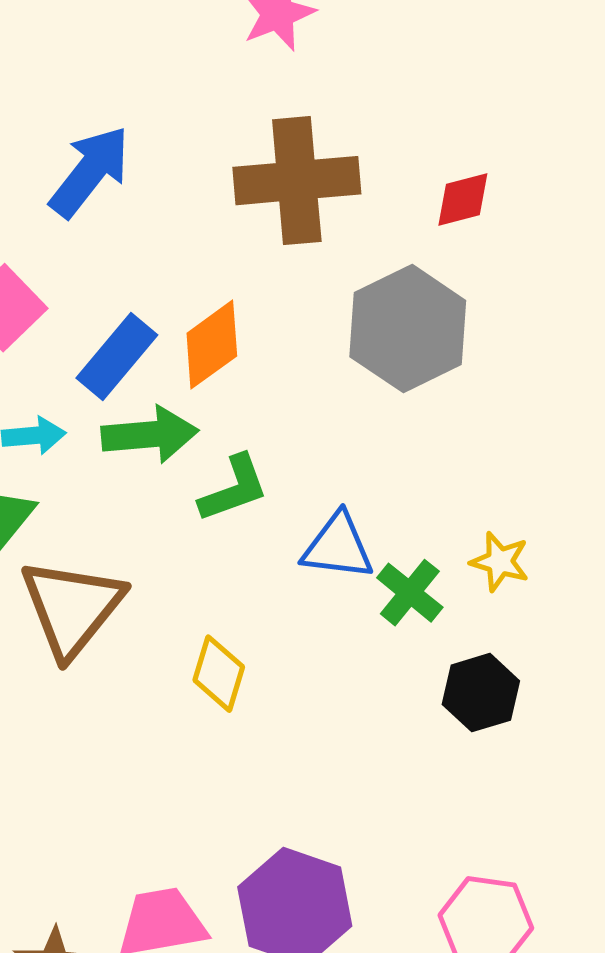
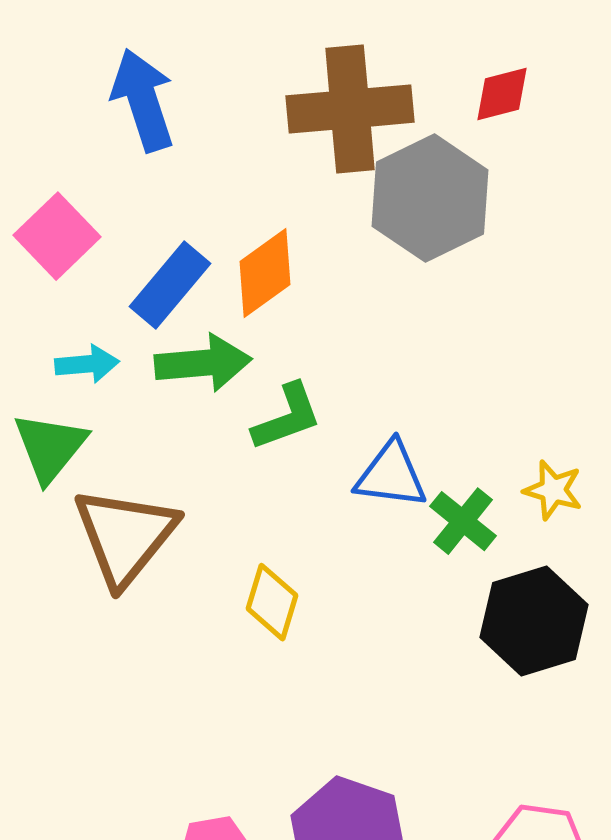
blue arrow: (90, 172) -> (143, 100), turned -56
red diamond: (463, 200) -> (502, 94), moved
gray hexagon: (408, 329) -> (430, 198), moved
black hexagon: (481, 693) -> (534, 621), size x1.4

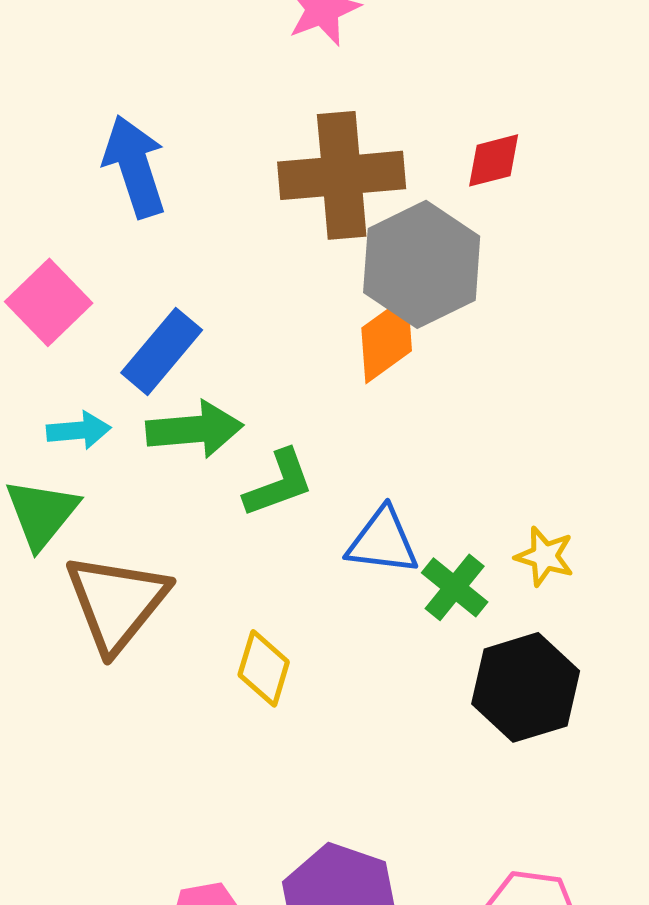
orange diamond: (265, 273) -> (387, 339), moved

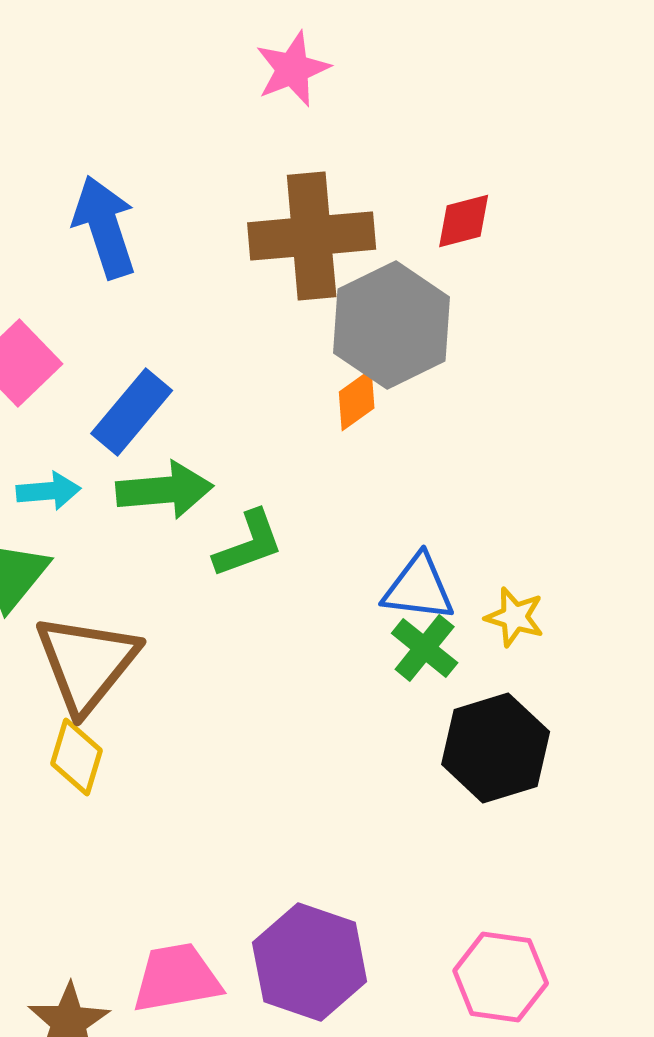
orange diamond: (387, 339) -> (357, 400), size x0.7
blue triangle: (383, 541) -> (419, 588), moved
yellow diamond: (264, 668) -> (77, 757), moved

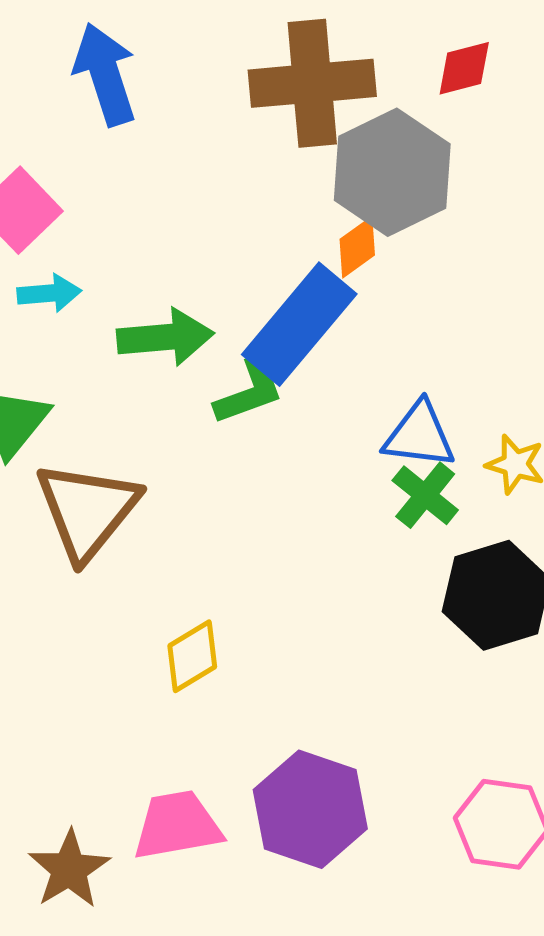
blue rectangle: (132, 412) -> (299, 324), moved, size x1.4
cyan arrow: (49, 491) -> (49, 293), moved
yellow diamond: (77, 757) -> (192, 656), moved, turned 42

